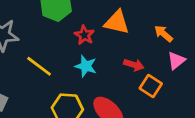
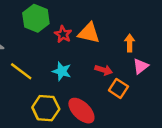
orange arrow: (164, 34) -> (130, 43), turned 49
red star: (84, 35) -> (63, 34), moved

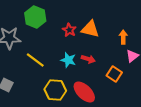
green hexagon: (36, 18) -> (35, 17), moved
red arrow: (104, 70) -> (88, 59), moved

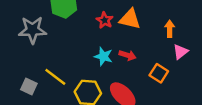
yellow line: (35, 60) -> (55, 77), moved

